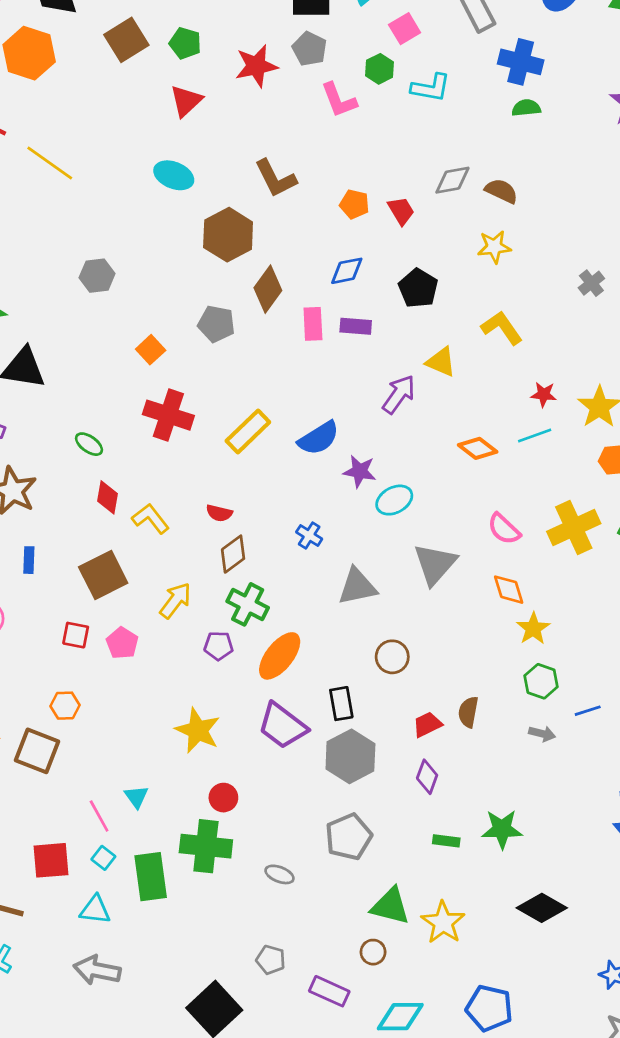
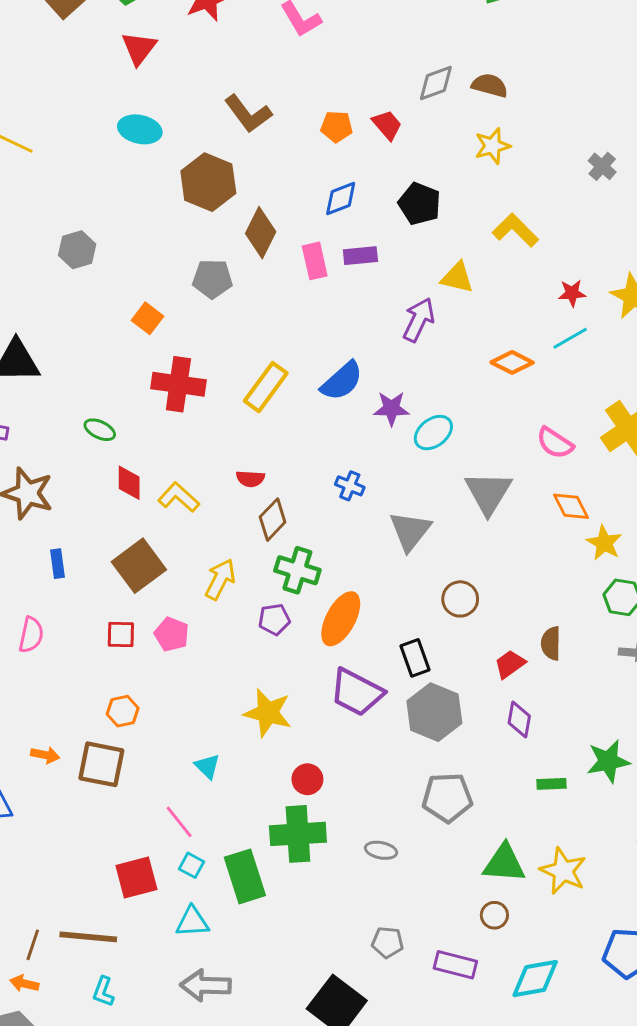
gray triangle: (357, 586) -> (410, 531), turned -30
cyan triangle: (136, 797) -> (207, 766), moved
gray pentagon: (349, 837) -> (447, 798), turned 30

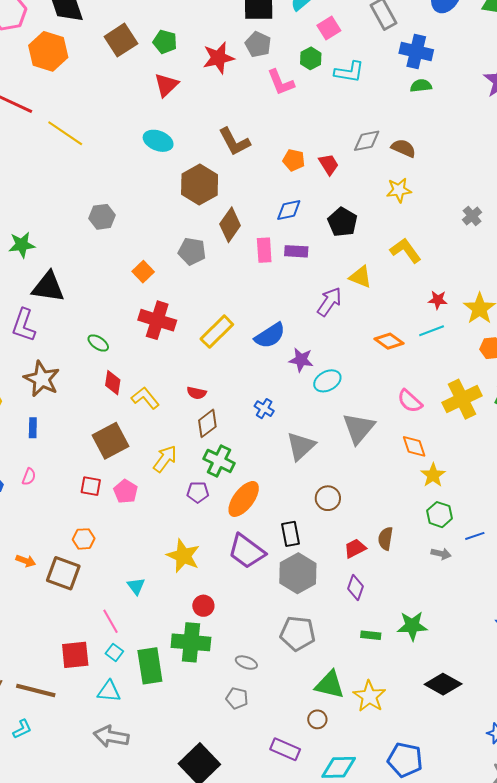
blue rectangle: (57, 564) -> (33, 428), moved
pink semicircle: (31, 635) -> (29, 477), size x0.7
gray pentagon: (387, 942) -> (237, 698), moved
cyan L-shape: (103, 992) -> (22, 729), moved, turned -145

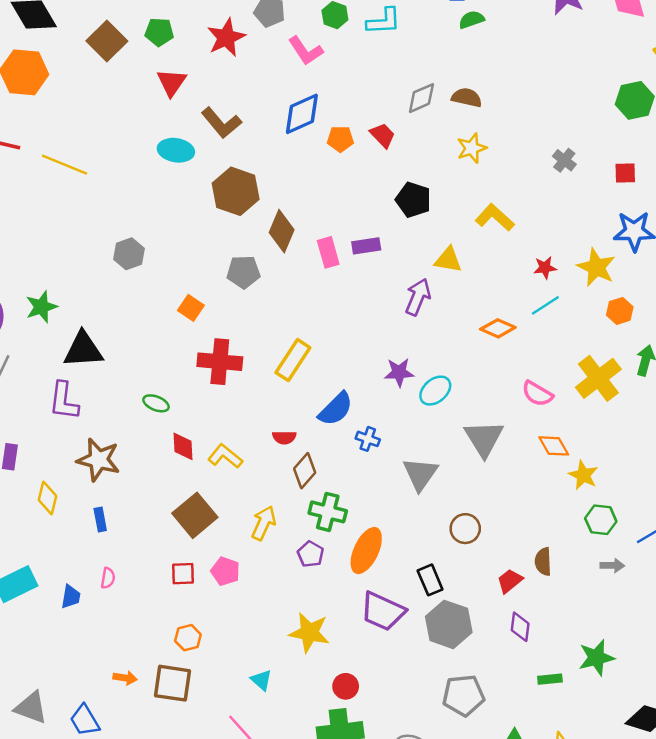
brown L-shape: (234, 142) -> (221, 123), moved
blue diamond: (289, 210) -> (302, 114), moved, size x1.4
blue semicircle: (270, 336) -> (336, 409), moved
purple pentagon: (198, 492) -> (311, 554), turned -30

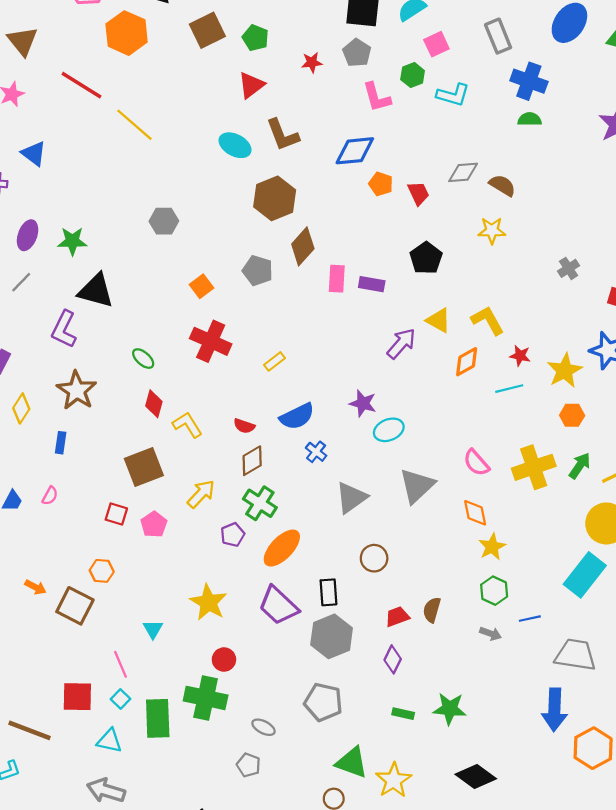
red star: (226, 38) -> (312, 62), size x0.6
yellow L-shape: (495, 218) -> (488, 320), moved
orange diamond: (498, 328) -> (467, 362), moved, turned -72
yellow rectangle: (293, 360) -> (275, 361), size x0.6

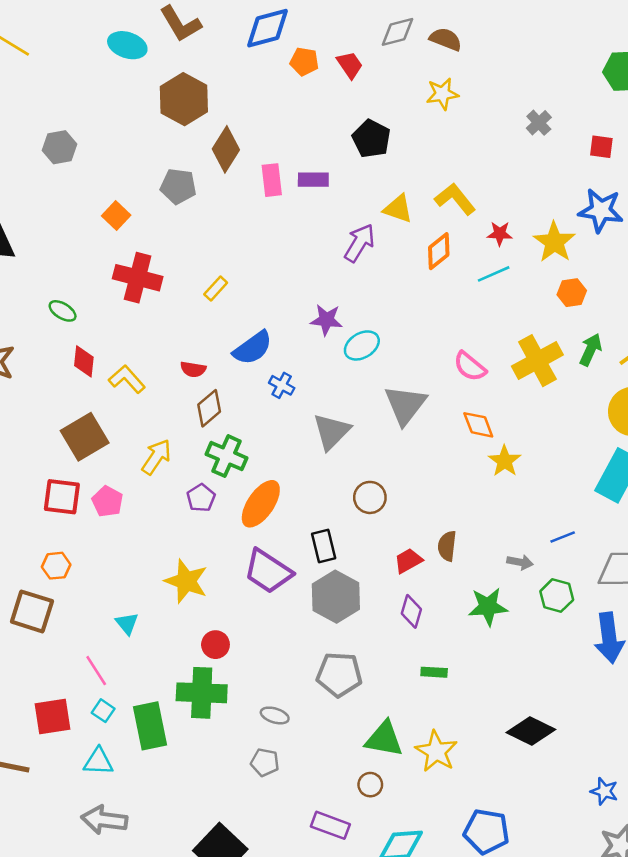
red square: (116, 514) -> (62, 497), size x1.4
green hexagon: (494, 591) -> (557, 596), moved
green star: (450, 709) -> (488, 607), moved

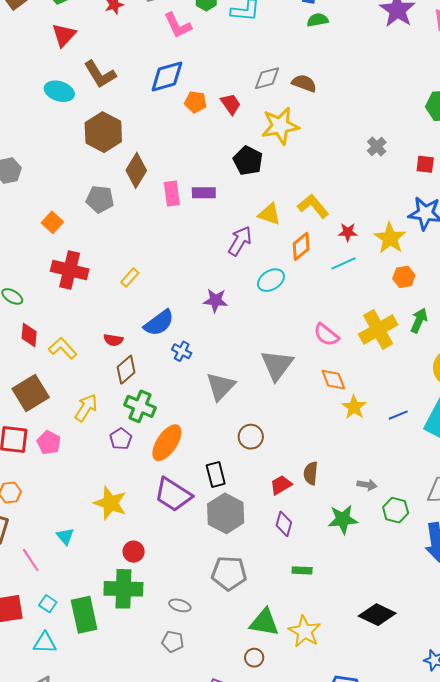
yellow star: (442, 94) -> (280, 126), moved, size x1.5
cyan ellipse: (362, 345) -> (271, 280), moved
blue line: (563, 537) -> (398, 415), moved
pink line: (96, 671) -> (31, 560), moved

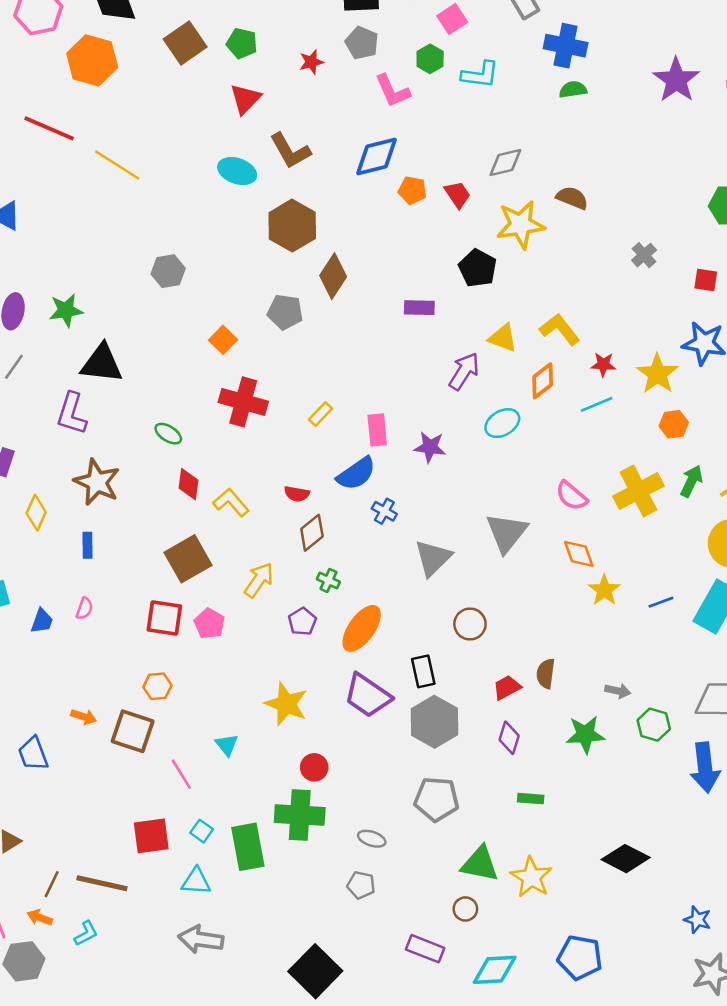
brown semicircle: (304, 83) -> (572, 198), moved
pink rectangle: (172, 194) -> (377, 430), moved
green cross: (140, 406) -> (328, 580), size x0.6

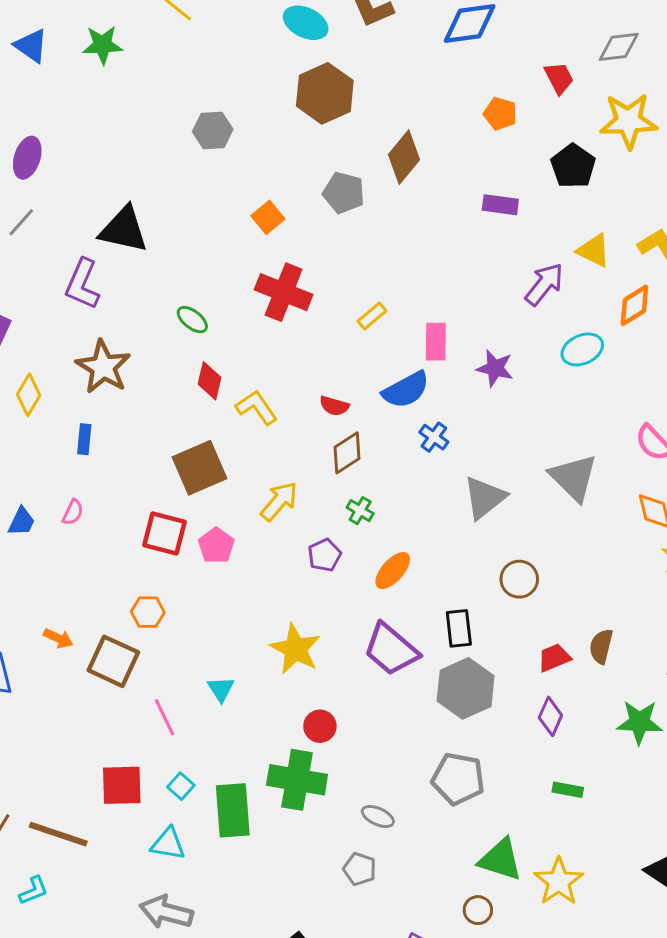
orange pentagon: (412, 190) -> (500, 114), moved
brown hexagon: (292, 226) -> (325, 93), moved
green star: (66, 310) -> (103, 45), moved
gray triangle: (507, 533) -> (574, 478), turned -30
orange ellipse: (362, 628) -> (393, 571), size x0.7

